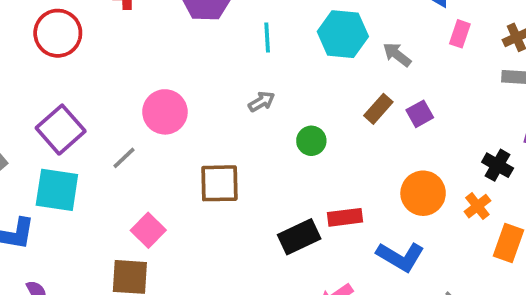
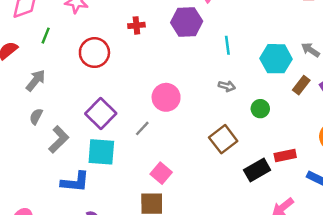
cyan hexagon: (343, 34) -> (276, 59), moved
gray arrow: (262, 102) -> (227, 86), turned 49
brown square: (219, 183) -> (223, 139), moved, turned -32

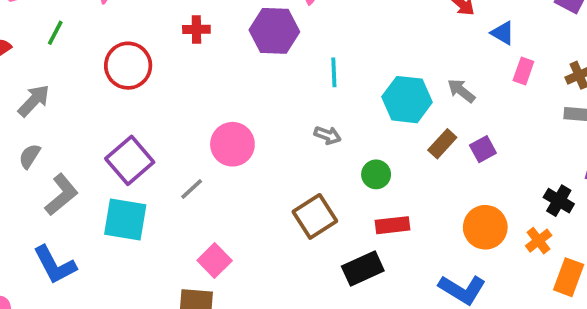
red rectangle: (285, 156) -> (392, 225), moved
blue L-shape: (75, 182) -> (55, 265), moved, turned 52

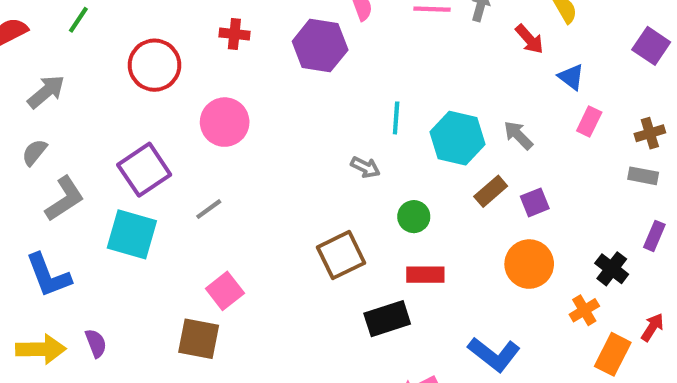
cyan line: (334, 72) -> (396, 118), moved
pink circle: (232, 144) -> (225, 122), moved
orange circle: (485, 227) -> (529, 264), moved

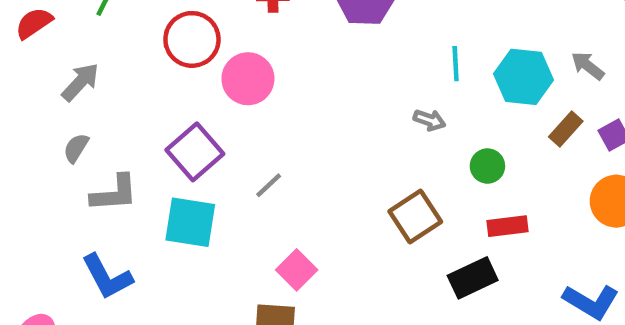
pink circle: (225, 122) -> (248, 79), moved
gray L-shape: (65, 199) -> (114, 193), turned 36

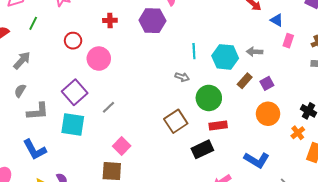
red circle: (192, 39) -> (73, 41), size x0.7
gray arrow: (588, 66) -> (255, 52), turned -35
green circle: (487, 166) -> (209, 98), size x1.6

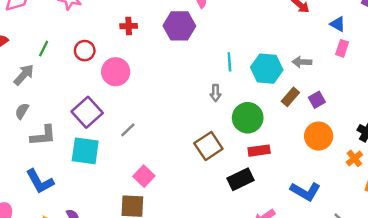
blue triangle: (277, 20) -> (338, 24), moved
green line: (33, 23) -> (44, 49), moved
gray arrow: (182, 77) -> (216, 93), turned 72

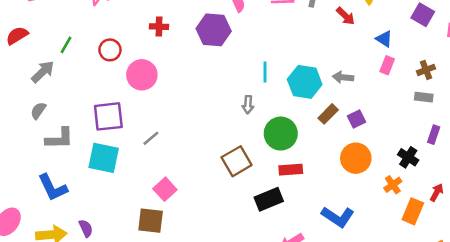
purple square: (87, 112) -> (108, 116), turned 32

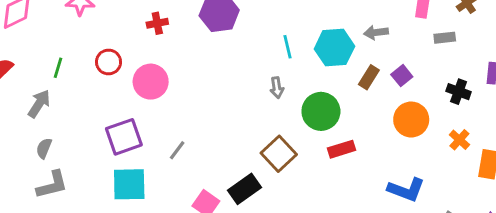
gray rectangle: (424, 97) -> (445, 38), moved
gray L-shape: (59, 138) -> (52, 185), moved
black cross: (408, 157) -> (459, 92), moved
black rectangle: (269, 199) -> (245, 189), moved

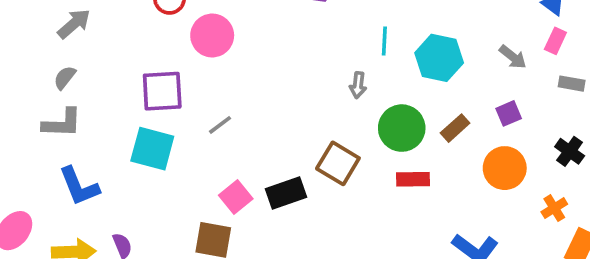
gray arrow: (376, 32) -> (513, 57), moved, turned -150
brown rectangle: (369, 77) -> (455, 128), moved
brown square: (279, 154) -> (338, 163), turned -32

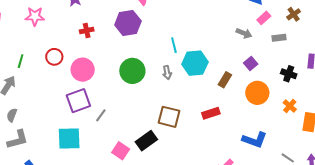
pink rectangle: (555, 41) -> (264, 18), turned 40
cyan hexagon: (439, 58) -> (195, 63), moved
purple square: (162, 91) -> (78, 101), moved
green circle: (402, 128) -> (132, 71), moved

